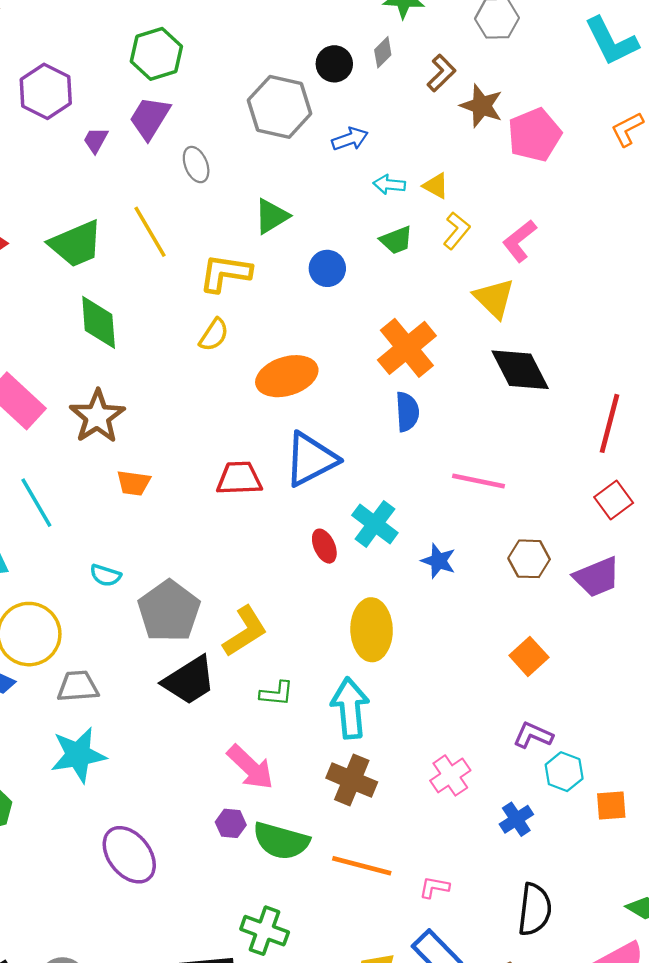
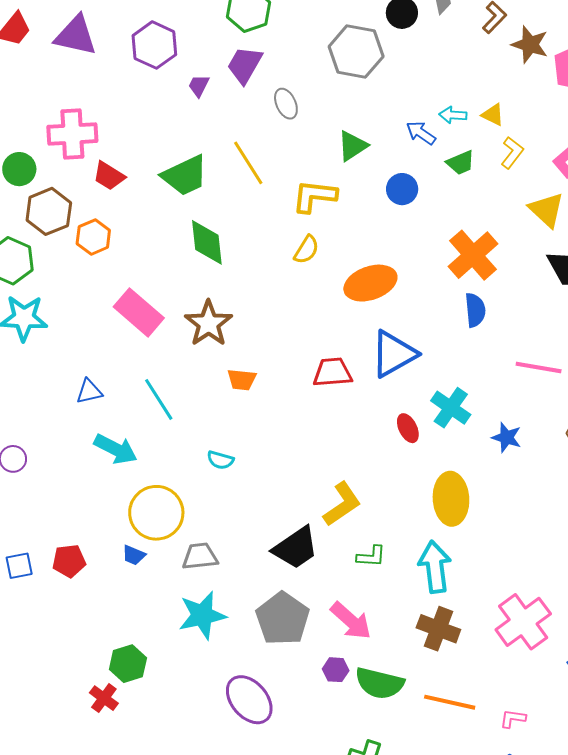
blue arrow: (350, 139) -> (421, 133), moved, turned -124
gray pentagon: (169, 611) -> (283, 619), moved
pink cross: (450, 775) -> (523, 622), size x1.6

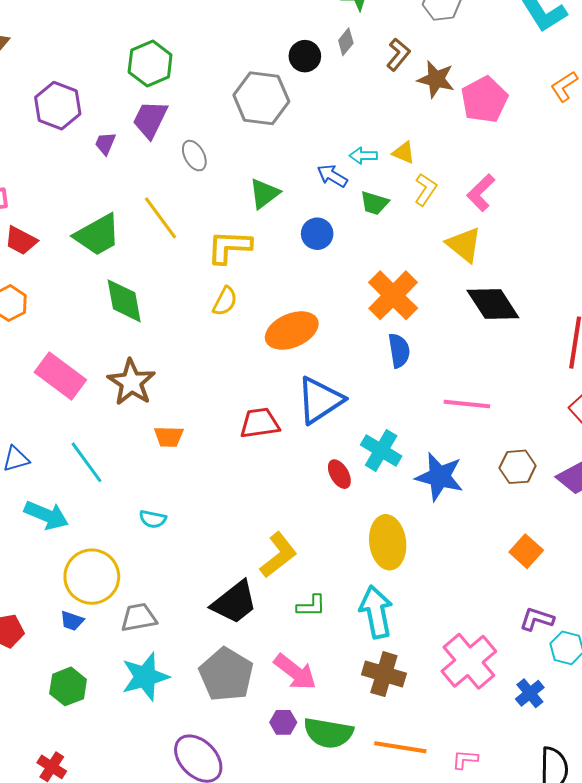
green trapezoid: (461, 163) -> (374, 203), turned 44
blue star: (507, 437) -> (439, 477), size x1.6
green hexagon: (128, 664) -> (68, 686), moved

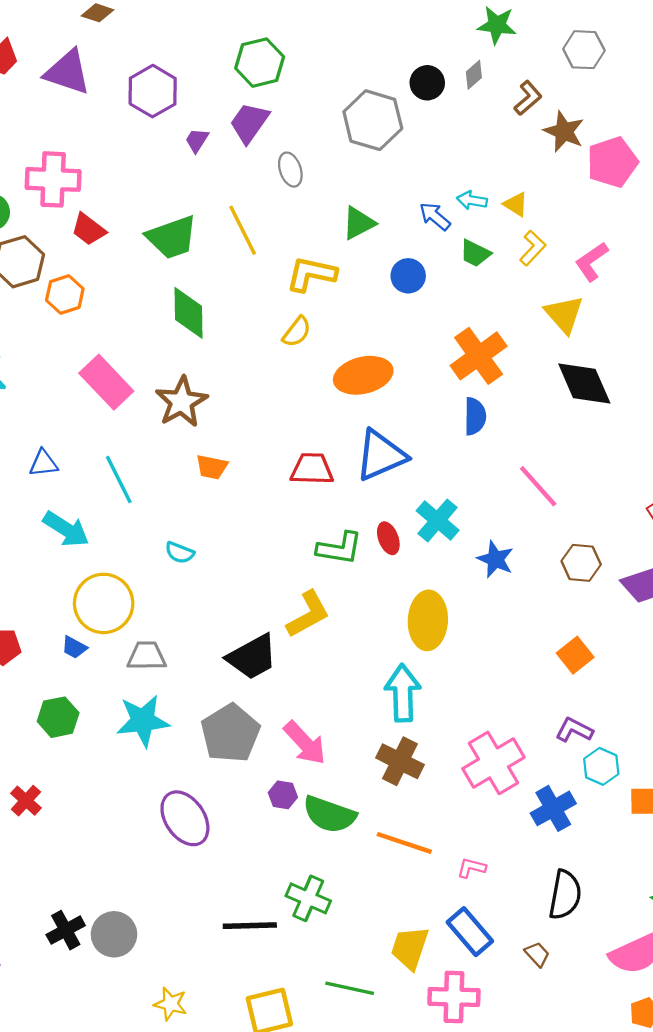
pink line: (467, 404) -> (538, 486), turned 33
blue star: (439, 477) -> (495, 559), size x0.7
green L-shape: (311, 606) -> (339, 548), moved, size x1.4
blue cross: (530, 693) -> (553, 808), size x1.4

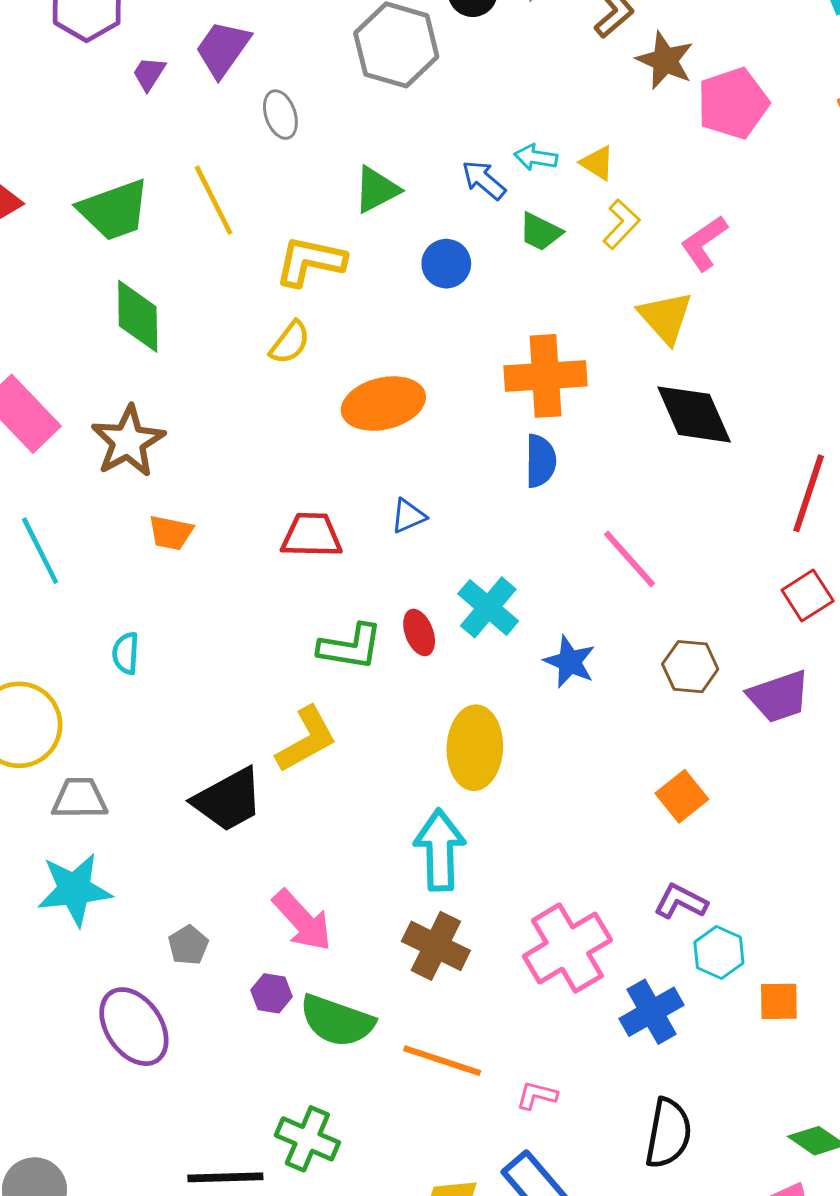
orange cross: (479, 356) -> (545, 376), turned 32
blue triangle: (381, 455) -> (408, 516), size x0.5
cyan semicircle: (180, 553) -> (126, 653), turned 72
gray pentagon: (230, 733) -> (188, 945), moved, size x0.5

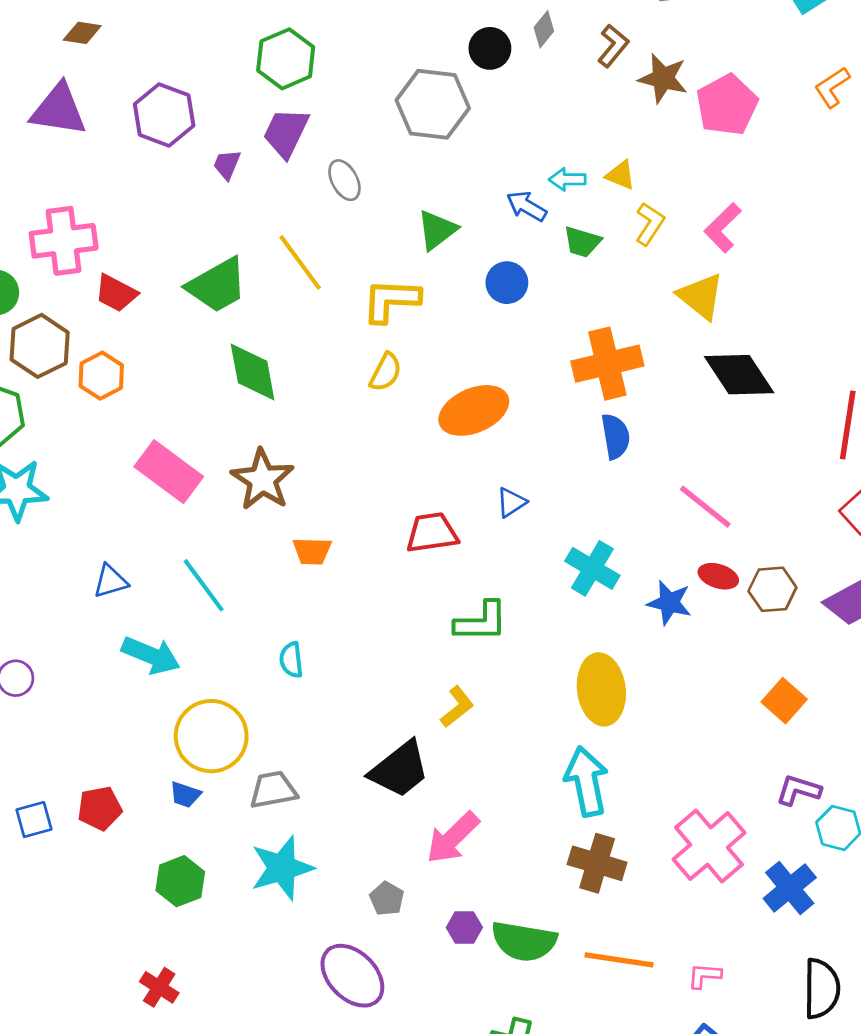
red ellipse: (419, 632) -> (718, 576), moved, turned -42
yellow L-shape: (306, 739) -> (457, 707), size x0.7
pink arrow: (302, 920) -> (453, 838), moved, turned 98

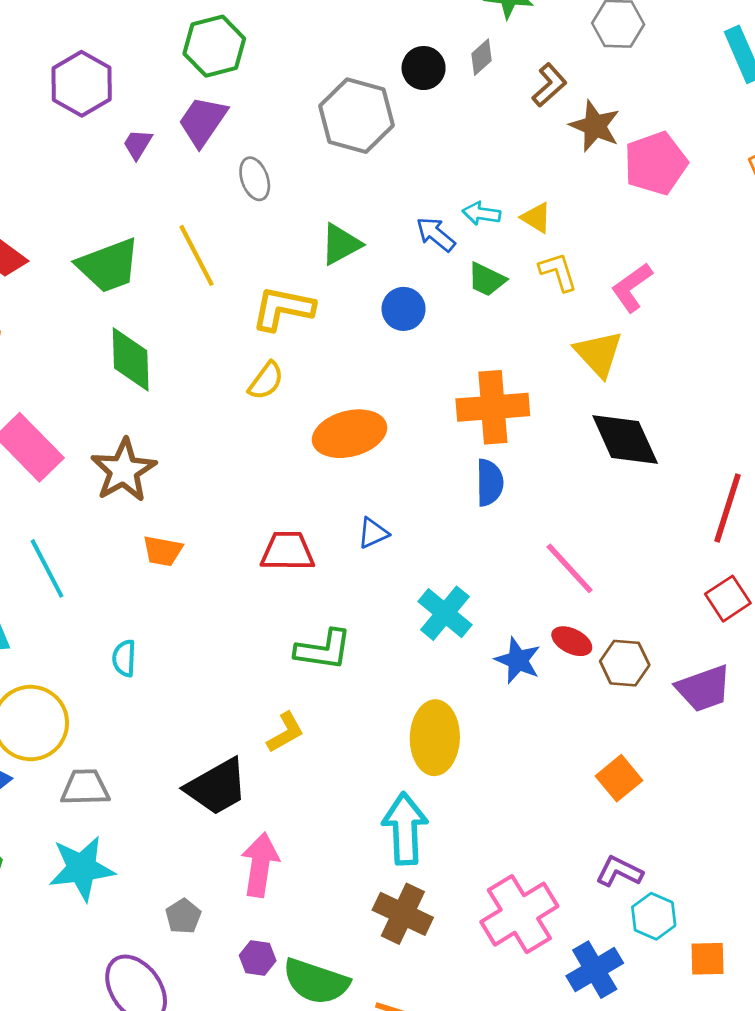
yellow L-shape: (650, 224) -> (558, 272), turned -60
pink arrow: (453, 838) -> (260, 865), turned 134

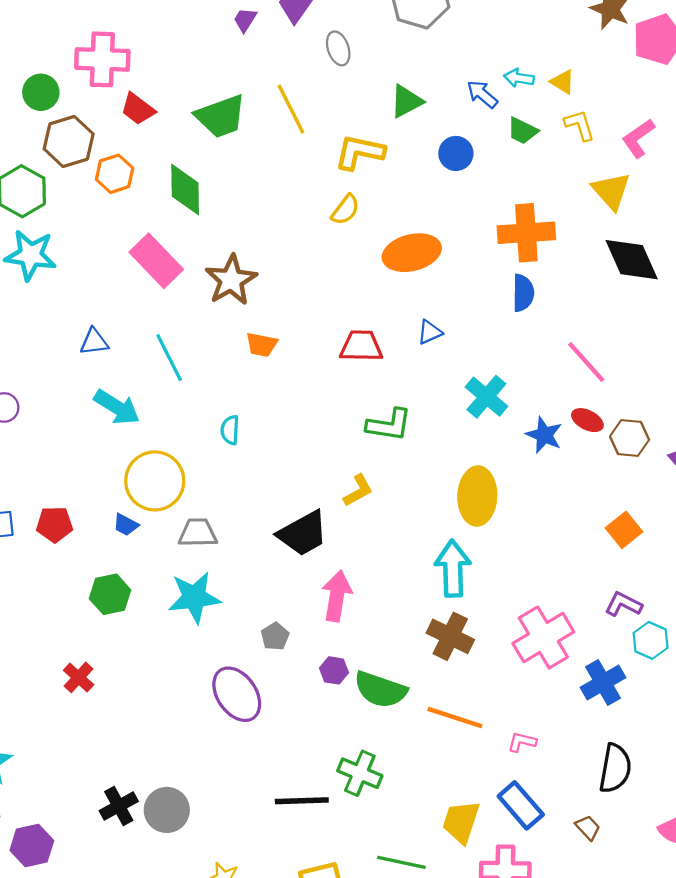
green diamond: (131, 359) -> (185, 190), moved

